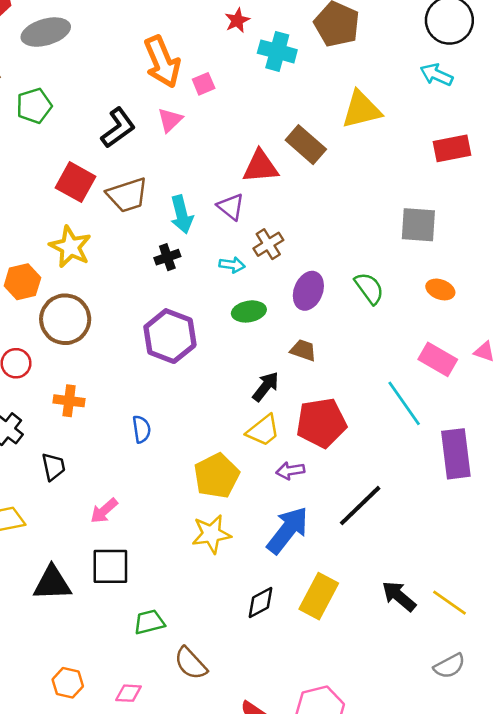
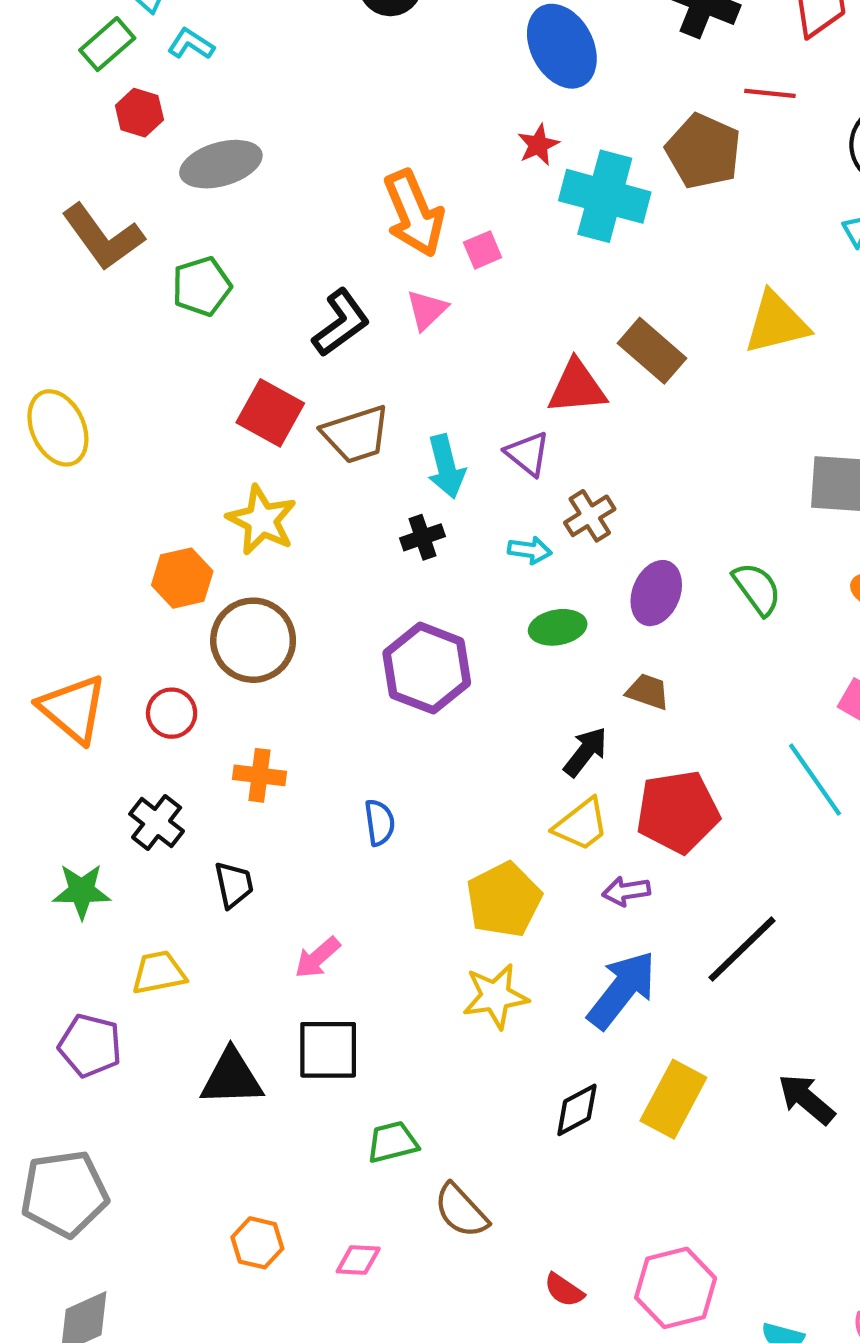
cyan cross: (277, 51) -> (605, 196), size x1.4
yellow triangle: (361, 110) -> (776, 323), moved

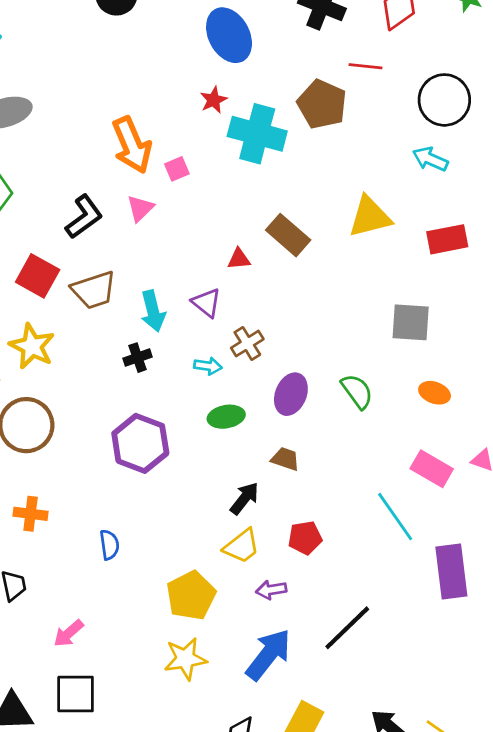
red triangle: (577, 387) -> (239, 259), size x0.6
red pentagon: (678, 812) -> (305, 538), size x0.6

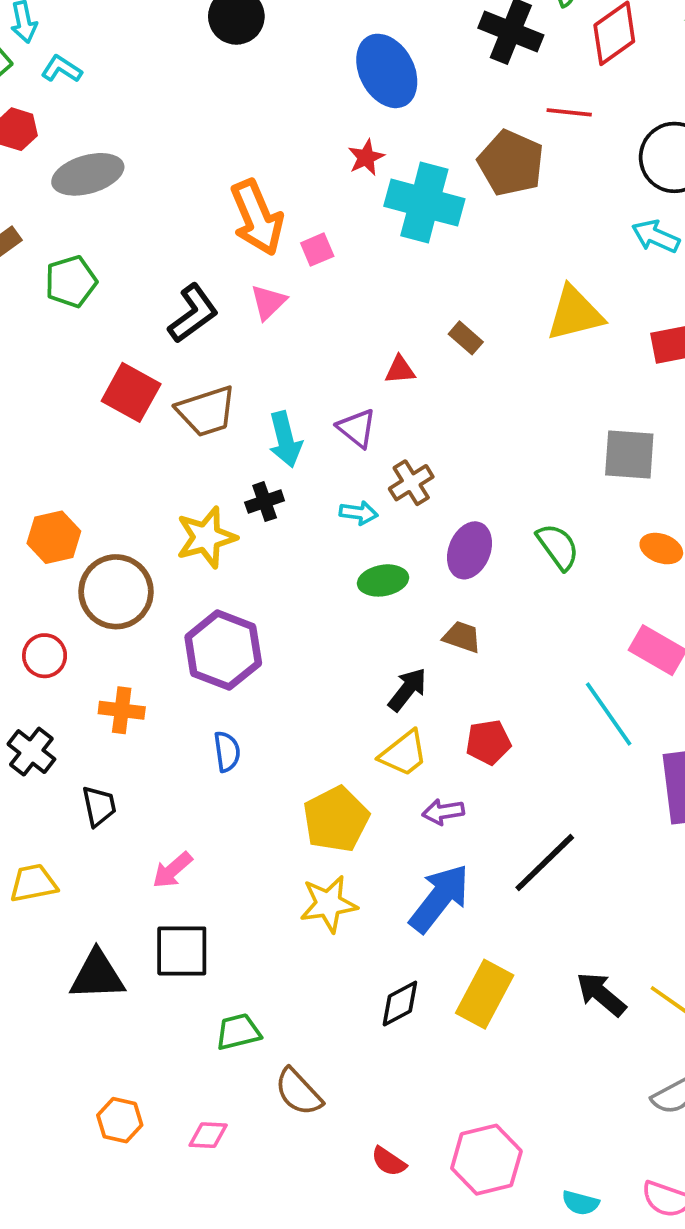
brown rectangle: (288, 235) -> (466, 338), size x0.6
yellow star: (32, 346) -> (206, 537), moved, turned 30
purple hexagon: (140, 443) -> (223, 650), moved

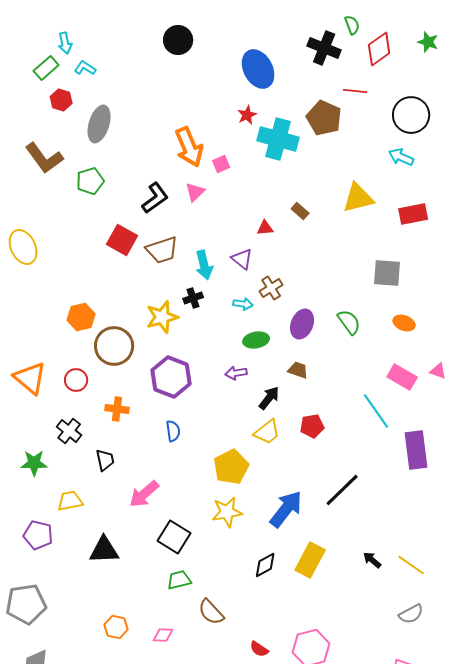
gray ellipse: (88, 174) -> (99, 124), turned -57
purple arrow: (443, 812) -> (236, 373), moved
pink arrow: (172, 870) -> (144, 494), size x1.4
black square: (182, 951) -> (174, 537), moved, turned 32
black arrow: (601, 994) -> (372, 560), size x0.7

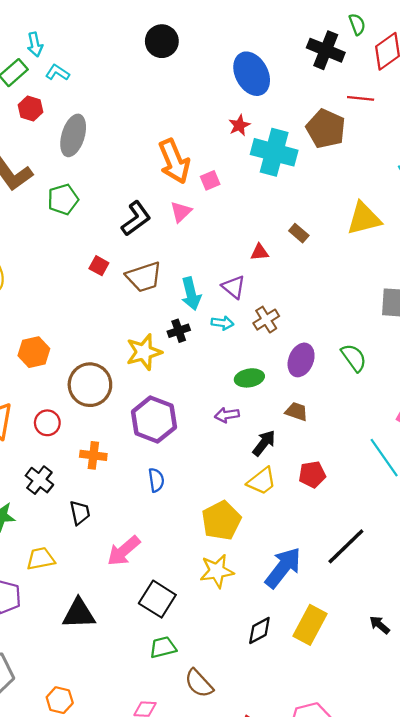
red square: (122, 240) -> (99, 266), size x0.6
cyan arrow: (243, 304) -> (222, 323), moved
orange hexagon: (81, 317) -> (34, 352), moved
orange hexagon: (116, 627) -> (60, 700), moved

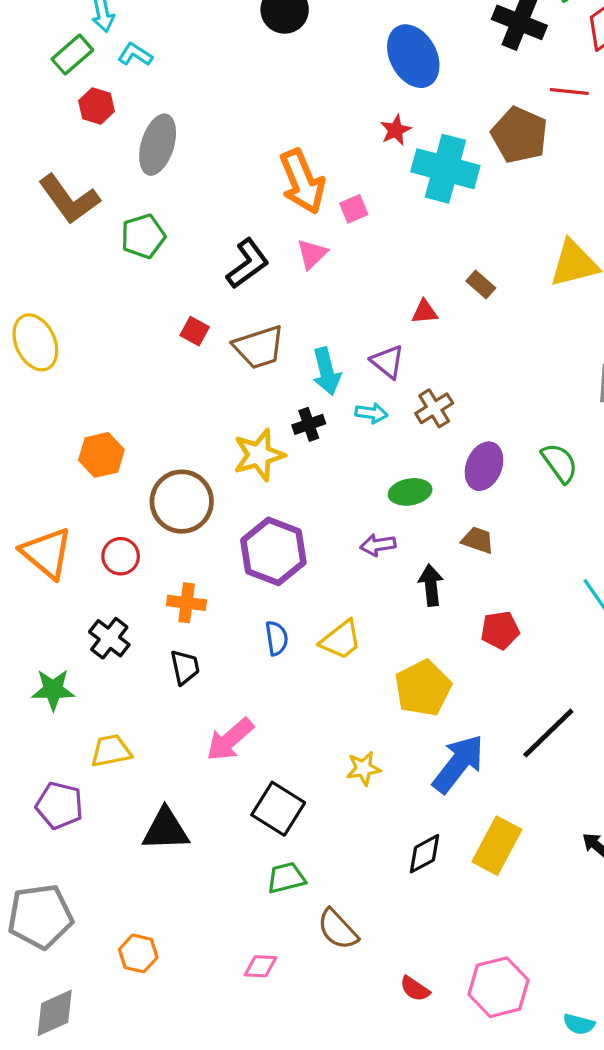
black arrow: (264, 443) -> (431, 585), turned -44
yellow trapezoid: (262, 481) -> (341, 640), moved
black trapezoid: (80, 513) -> (185, 667), moved
yellow pentagon: (221, 521) -> (423, 688), moved
yellow star: (217, 571) -> (363, 768), size x0.7

